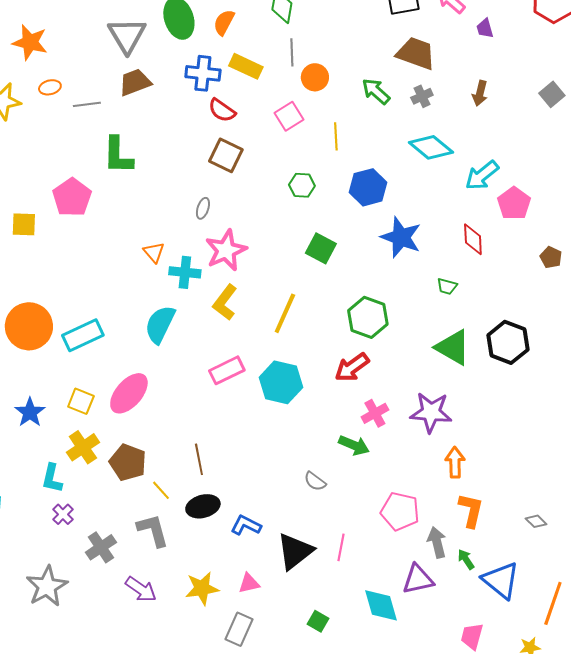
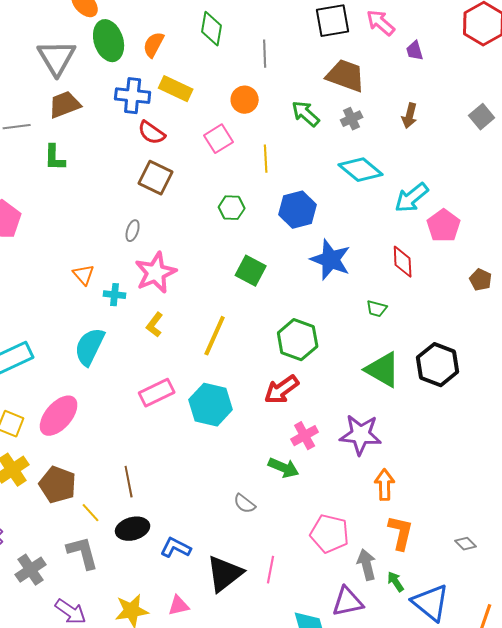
gray line: (292, 52) -> (265, 54), moved
green L-shape: (118, 155) -> (55, 158), moved, size x0.7
cyan cross: (185, 272) -> (115, 295), size x0.7
yellow L-shape: (225, 302) -> (155, 325), size x0.7

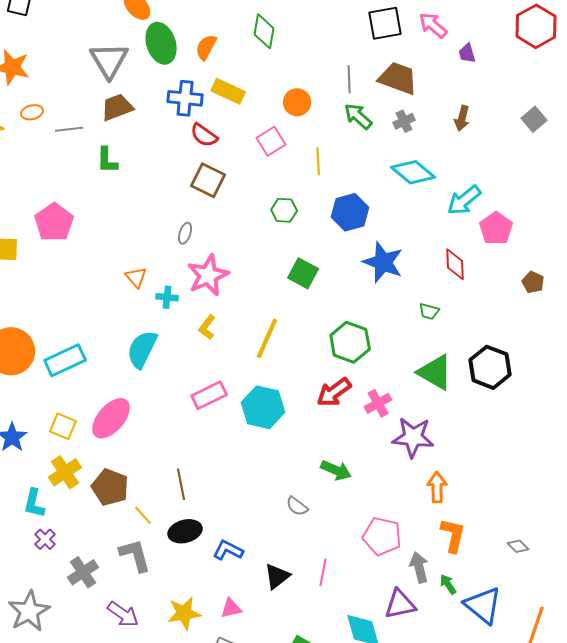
gray line: (265, 54) -> (349, 79), moved
pink cross: (305, 436) -> (378, 403), moved
black triangle: (225, 574) -> (277, 576), size x0.7

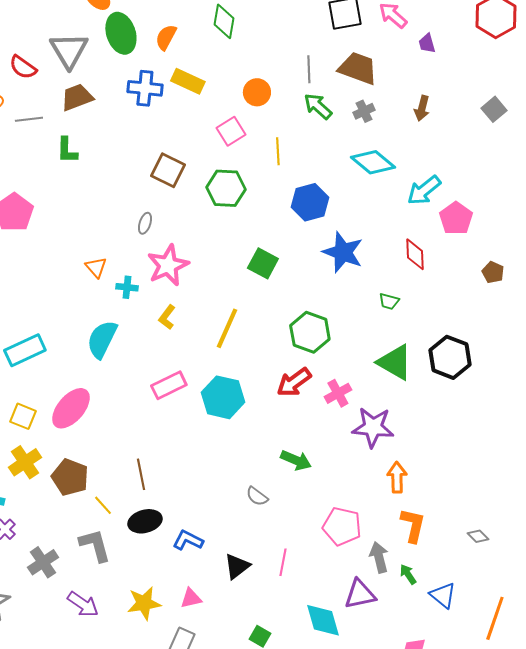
red semicircle: (204, 135) -> (23, 67), moved
green hexagon: (284, 210) -> (226, 188), moved, size x1.5
blue triangle: (483, 605) -> (443, 595), size x0.7

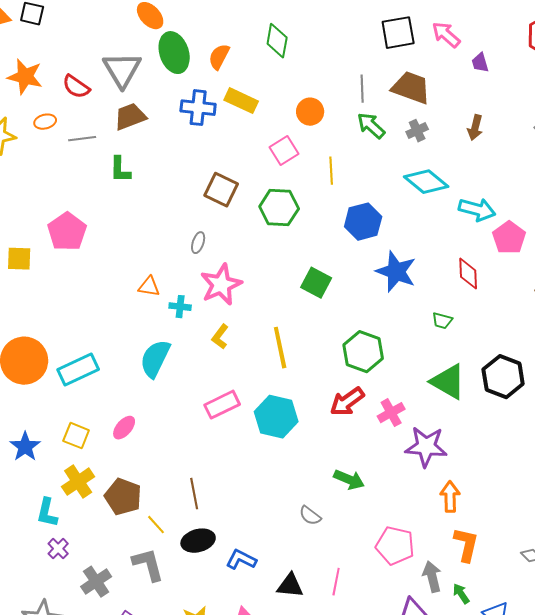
cyan arrow: (424, 190) -> (477, 210), turned -126
orange triangle: (96, 267) -> (149, 287), turned -40
yellow line: (227, 328) -> (280, 348), turned -36
pink ellipse: (71, 408) -> (124, 428), size x0.6
black triangle: (237, 566) -> (290, 586), turned 44

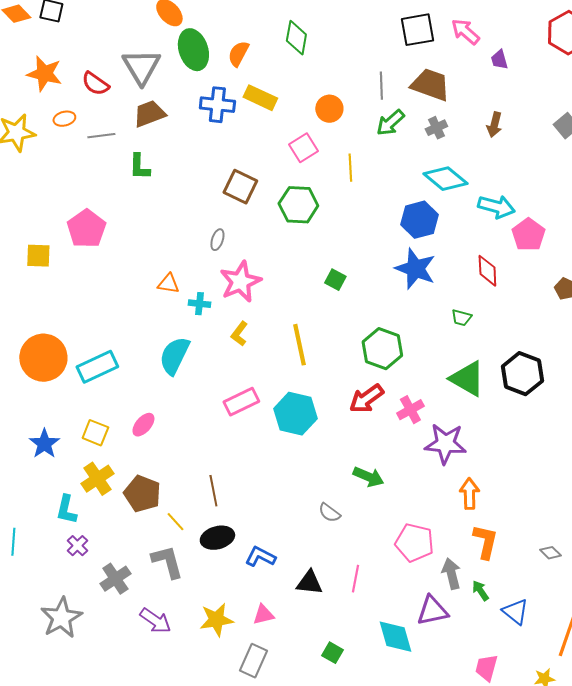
green arrow: (371, 126) -> (390, 123), turned -84
blue hexagon: (363, 222) -> (419, 220), moved
green square: (316, 283) -> (335, 280), size x0.7

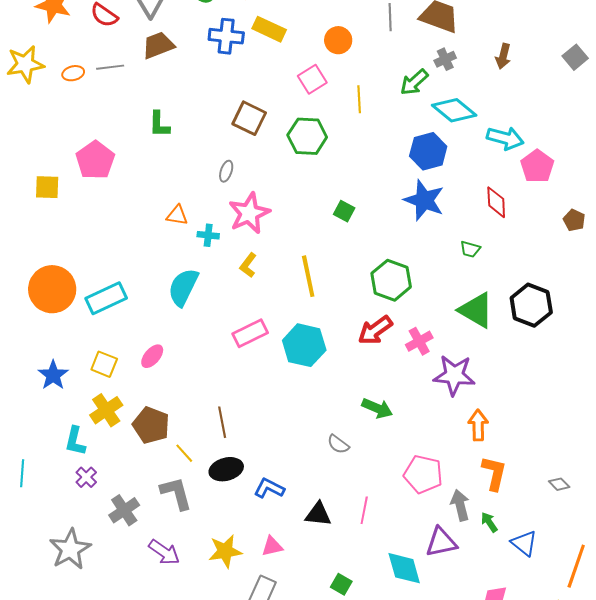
orange ellipse: (64, 119) -> (73, 73), moved
green arrow: (390, 123) -> (414, 82), moved
green L-shape: (139, 167) -> (159, 124), moved

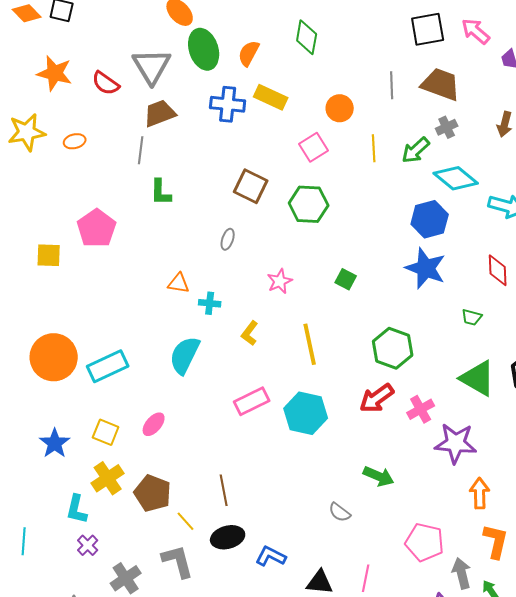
gray line: (110, 67) -> (141, 150), moved, turned -76
yellow line: (359, 99) -> (374, 148), moved
pink star: (249, 213) -> (280, 281), moved, size x0.6

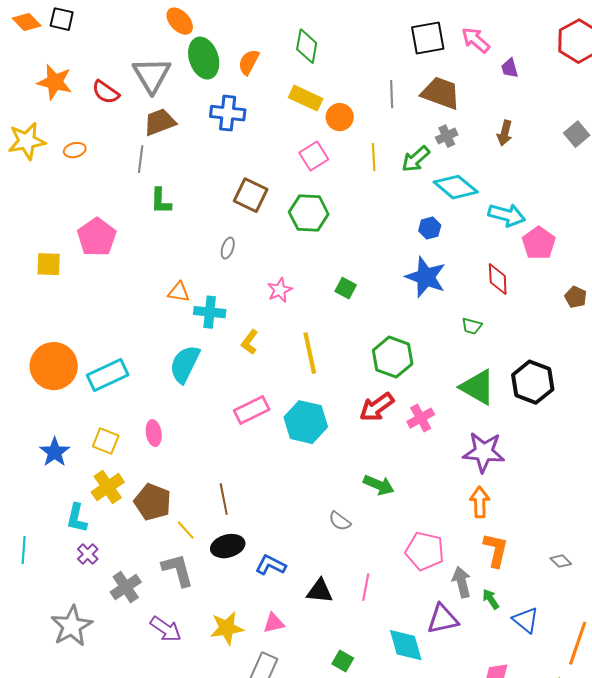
yellow rectangle: (271, 97) -> (306, 98), moved
blue hexagon: (430, 219) -> (430, 228), size x0.6
cyan cross: (210, 303) -> (210, 312), size x1.4
pink ellipse: (154, 424) -> (154, 433), turned -50
purple star: (456, 443) -> (484, 452), moved

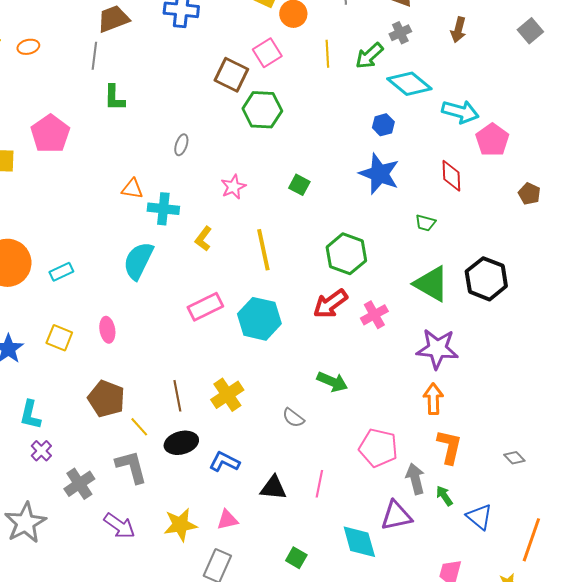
brown square: (251, 195) -> (231, 75), moved
cyan rectangle: (108, 375) -> (61, 272), size x0.6
yellow cross: (108, 487) -> (227, 395), moved

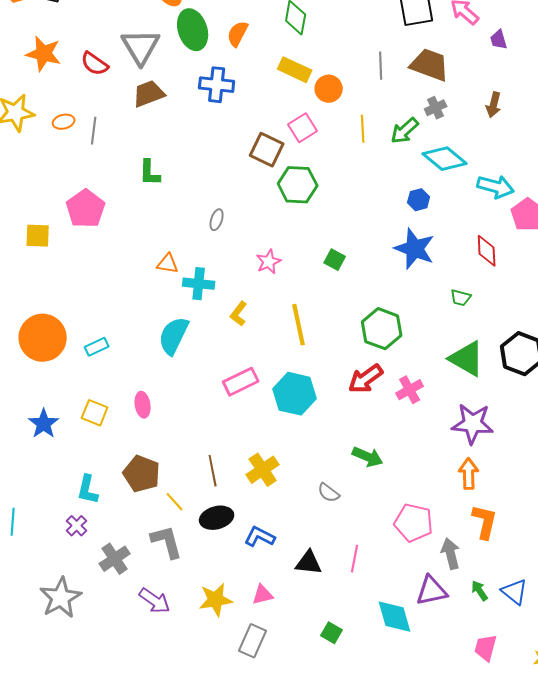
gray line: (94, 56) -> (94, 131), moved
cyan L-shape: (30, 415) -> (88, 490), moved
green arrow: (444, 496) -> (480, 591), moved

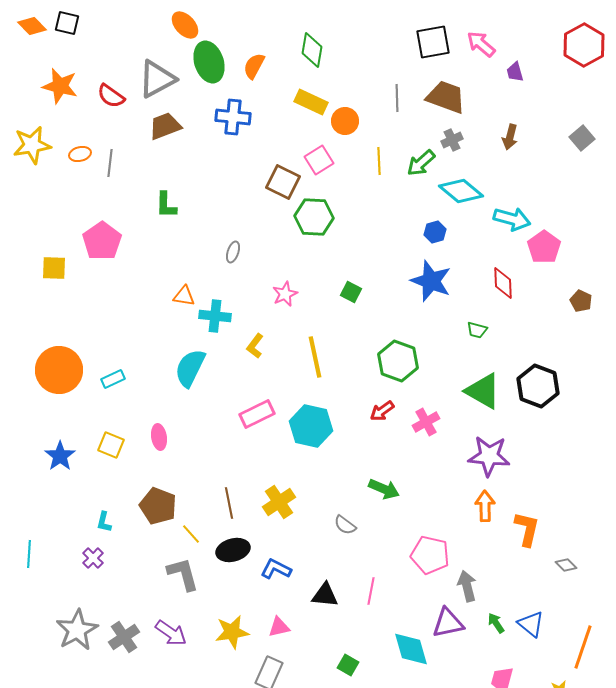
gray triangle: (141, 47) -> (157, 79), turned 33
red arrow: (366, 379) -> (382, 411), size x0.7
cyan L-shape: (88, 490) -> (104, 522), size x0.7
orange L-shape: (485, 522) -> (527, 529), moved
gray cross: (115, 559) -> (124, 637), moved

